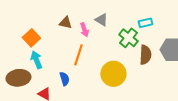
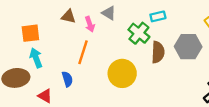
orange square: (31, 38) -> (30, 33), turned 36

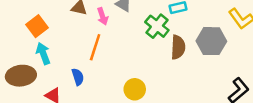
orange square: (30, 33) -> (37, 26), turned -30
yellow circle: (122, 73) -> (135, 89), moved, size x0.7

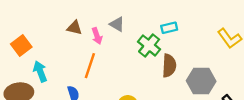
orange square: (37, 26) -> (21, 45), moved
gray hexagon: (211, 41) -> (201, 81), moved

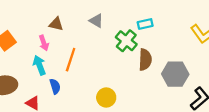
pink arrow: (97, 36) -> (44, 43), moved
cyan arrow: (40, 72) -> (39, 65), moved

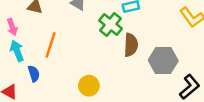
pink arrow: (44, 43) -> (12, 27), moved

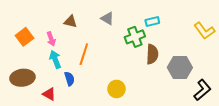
green cross: (110, 25) -> (135, 37), turned 30

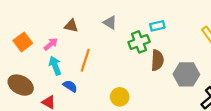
pink arrow: (51, 39) -> (51, 44), turned -112
brown ellipse: (22, 78) -> (21, 85), turned 35
blue semicircle: (69, 79) -> (70, 86), turned -40

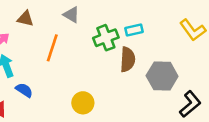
cyan rectangle: (157, 26) -> (134, 30), moved
orange line: (85, 60) -> (52, 48), moved

